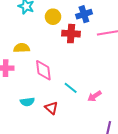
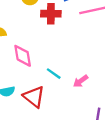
red triangle: (51, 108) -> (34, 97), size x1.5

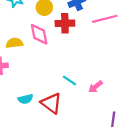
pink diamond: (23, 56) -> (39, 34), moved

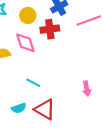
cyan line: (70, 80) -> (33, 83), moved
pink arrow: (95, 87) -> (87, 89), turned -56

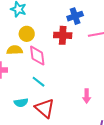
yellow circle: (28, 15) -> (27, 34), moved
pink diamond: (25, 43) -> (37, 56), moved

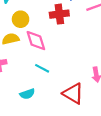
red triangle: (45, 108) -> (73, 93), moved

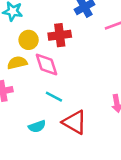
red cross: (59, 14) -> (60, 35), moved
red triangle: (73, 93) -> (75, 122), moved

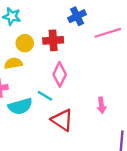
pink diamond: (47, 65) -> (60, 74), moved, turned 40
cyan semicircle: (37, 126) -> (20, 106), moved, size x1.5

